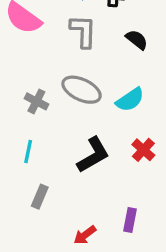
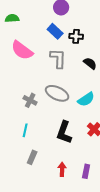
black L-shape: (93, 155) -> (64, 132), turned 140
red arrow: (85, 235) -> (62, 169), moved, turned 128

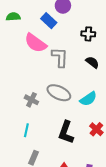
blue rectangle: (55, 31) -> (49, 21), moved
black cross: (76, 36) -> (88, 34), moved
pink semicircle: (22, 50) -> (36, 43), moved

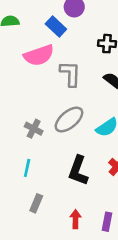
pink semicircle: (36, 43) -> (39, 55), turned -55
gray ellipse: (59, 93) -> (69, 120), turned -65

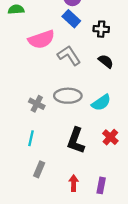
blue rectangle: (56, 27) -> (71, 19), moved
gray L-shape: (70, 74) -> (69, 55), turned -35
gray ellipse: (69, 120) -> (68, 96), turned 40

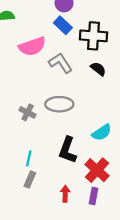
black cross: (101, 29) -> (93, 36), size x1.6
cyan semicircle: (101, 103) -> (102, 132), moved
red cross: (110, 137) -> (97, 170), moved, size x1.5
cyan line: (31, 138) -> (29, 158), moved

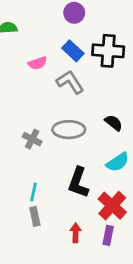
blue rectangle: (63, 25) -> (73, 51), moved
pink semicircle: (32, 46) -> (38, 63), size x0.6
black semicircle: (98, 69) -> (114, 123), moved
gray rectangle: (30, 180) -> (35, 216), turned -35

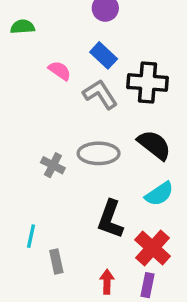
black cross: (108, 51) -> (148, 82), moved
pink semicircle: (38, 63) -> (60, 71), turned -126
black semicircle: (114, 123) -> (154, 145), size x1.5
cyan line: (33, 192) -> (31, 236), moved

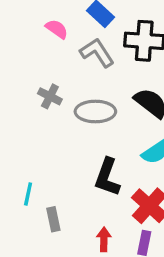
gray cross: (53, 165) -> (50, 96), moved

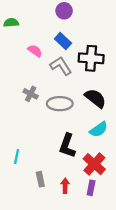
gray rectangle: (53, 219) -> (40, 179), moved

